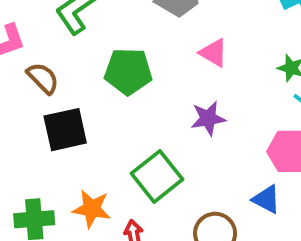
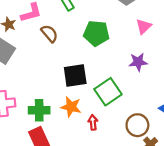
pink triangle: (213, 53) -> (144, 26), turned 42
black square: (65, 130) -> (75, 75), moved

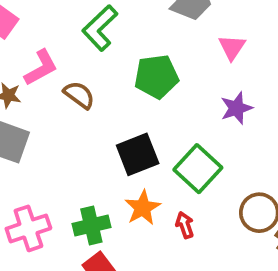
orange star: (71, 107) -> (143, 208), turned -30

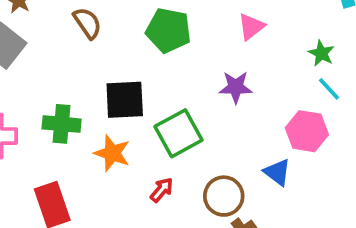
orange star: (143, 208) -> (112, 153), turned 30
green cross: (91, 225) -> (62, 124), moved
red arrow: (185, 225) -> (162, 190), moved, turned 40

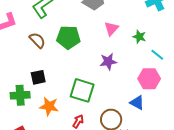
brown semicircle: (87, 23) -> (37, 40), moved
green star: (321, 53) -> (139, 37), moved
black square: (125, 100) -> (38, 77), moved, size x0.7
green square: (178, 133) -> (82, 90), turned -35

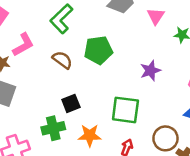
pink triangle: (111, 29) -> (156, 16), moved

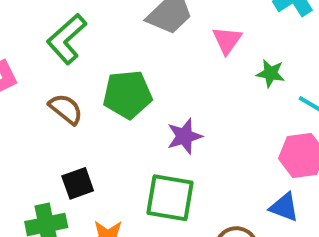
purple star: (150, 71) -> (184, 136), moved

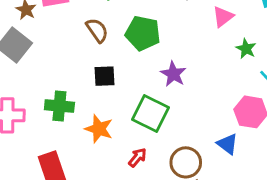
purple star: (184, 136) -> (173, 74), turned 30
black square: (78, 183) -> (105, 76), moved

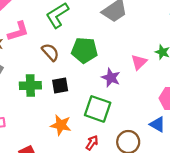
pink triangle: (223, 17) -> (139, 62), moved
green cross: (59, 106) -> (30, 85), moved

